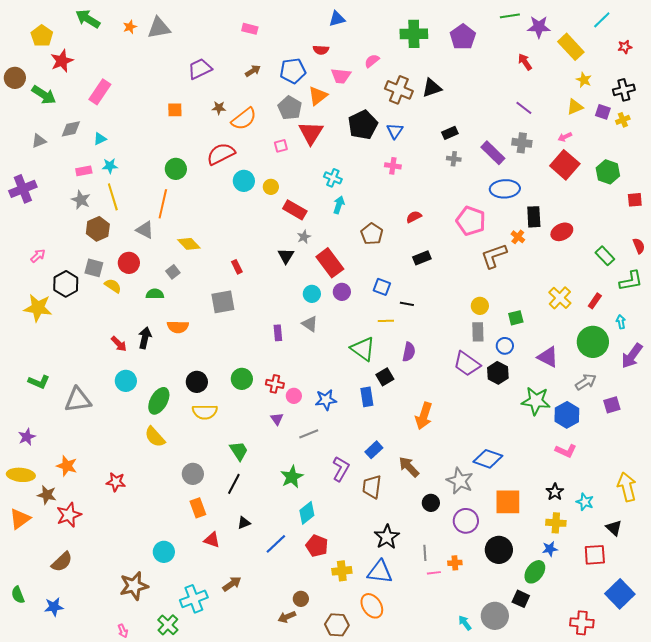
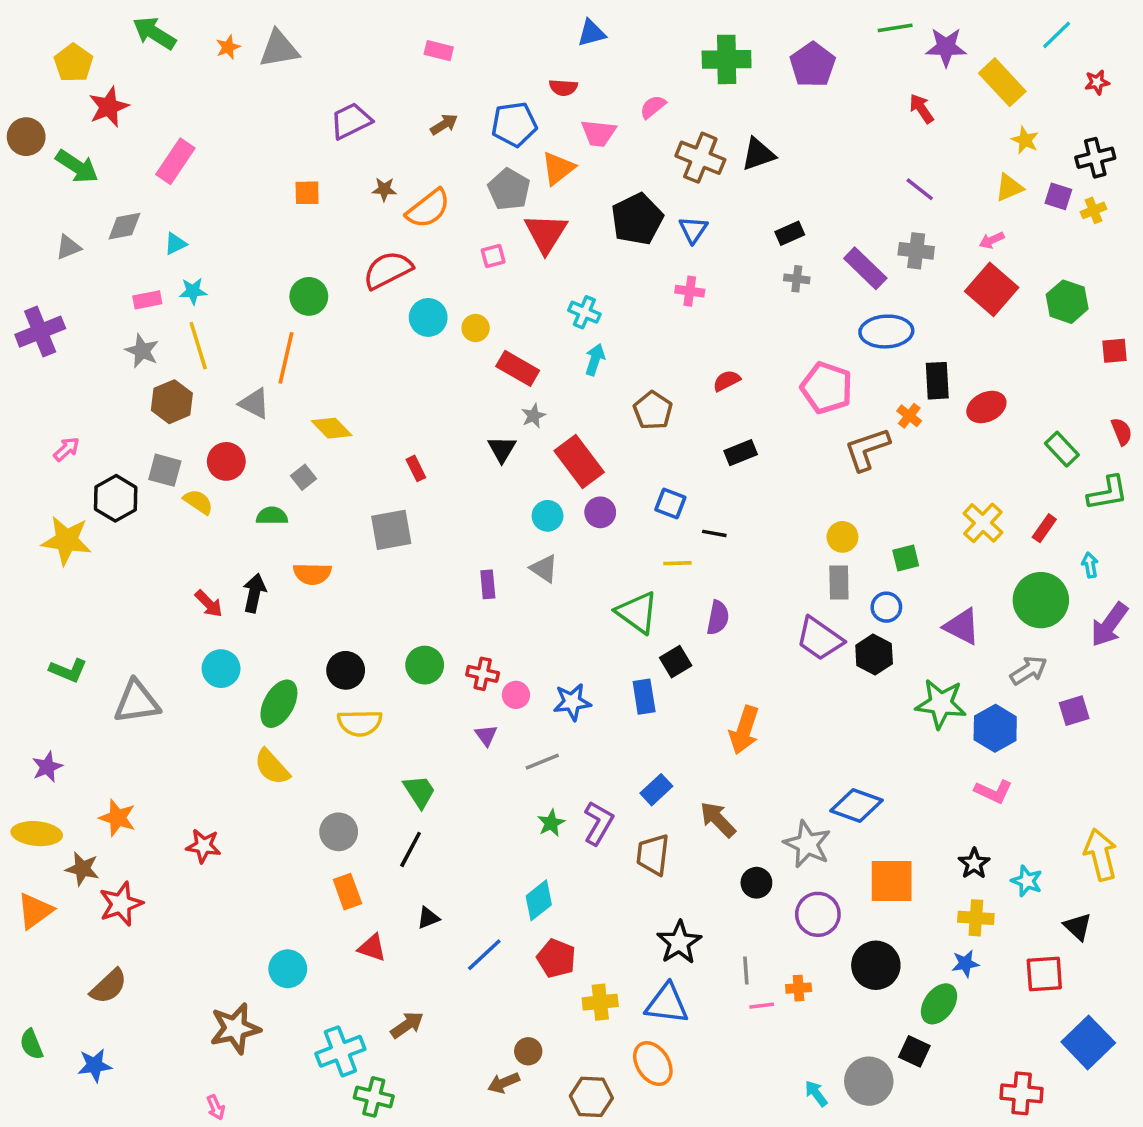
green star: (292, 477) -> (551, 823), moved, size x0.7
green cross: (168, 625) -> (374, 1097), moved, turned -30

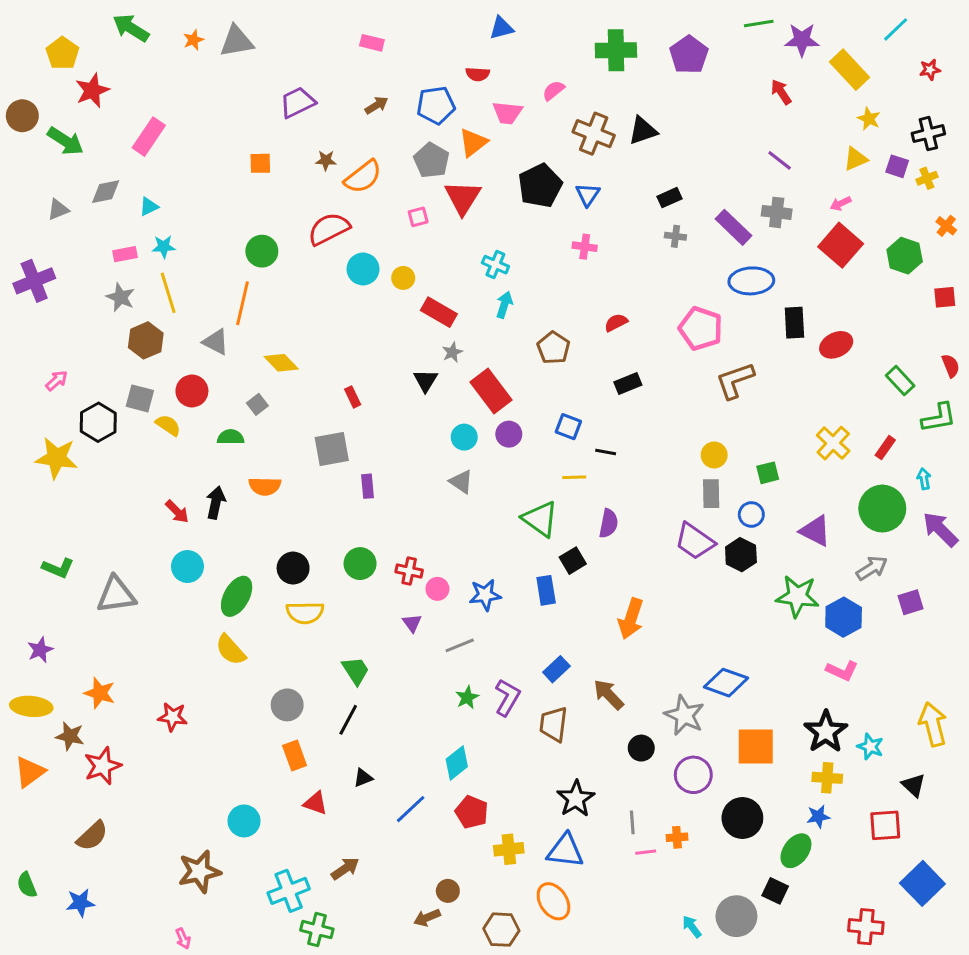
orange cross: (909, 416) -> (946, 226), moved
purple rectangle: (488, 584) -> (367, 486), moved
purple arrow: (1109, 625) -> (940, 529), turned 99
black star: (974, 863) -> (826, 732), size x1.6

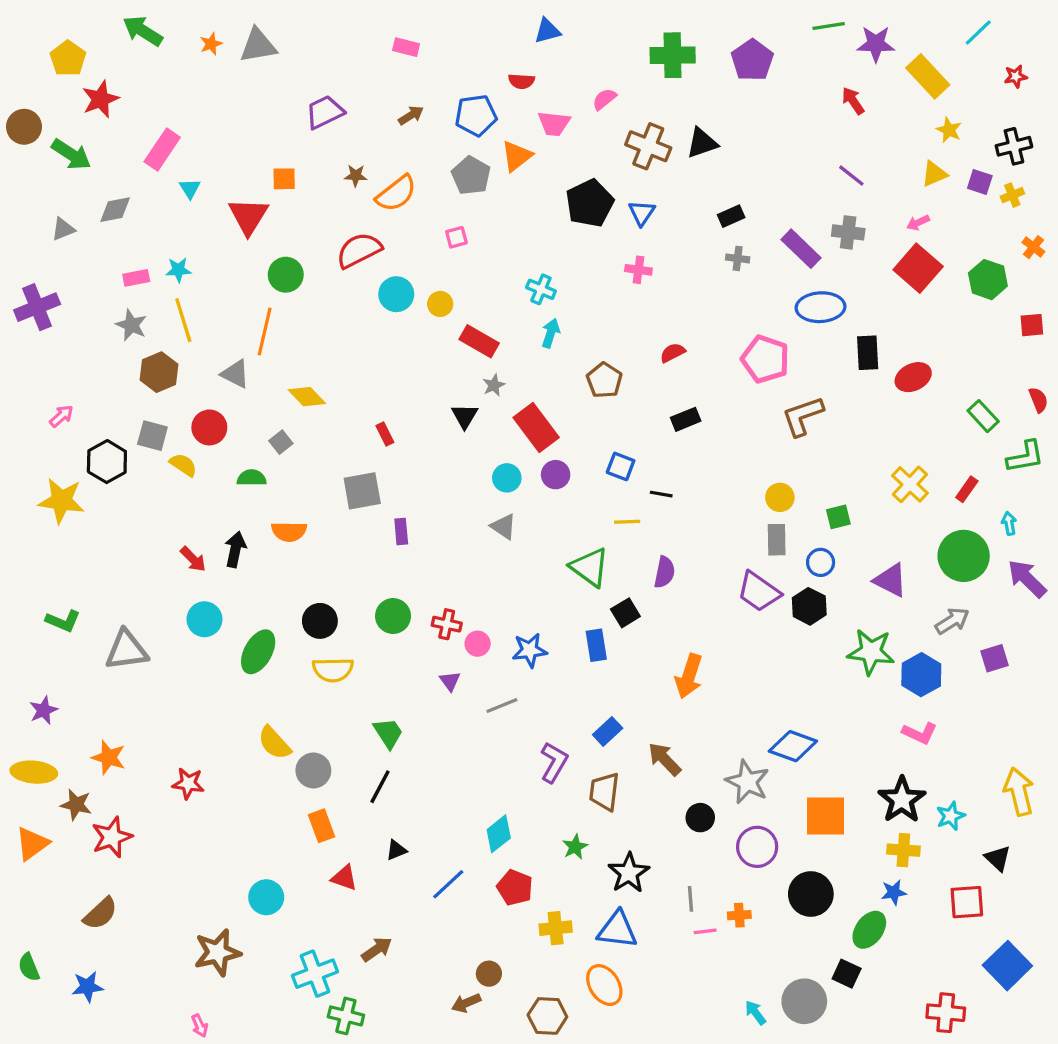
red triangle: (463, 198) -> (248, 216), moved
cyan triangle: (149, 206) -> (190, 189), moved, turned -36
yellow semicircle: (231, 650) -> (274, 743), moved
green star: (467, 697) -> (575, 847), moved
cyan star: (870, 747) -> (951, 816), turned 30

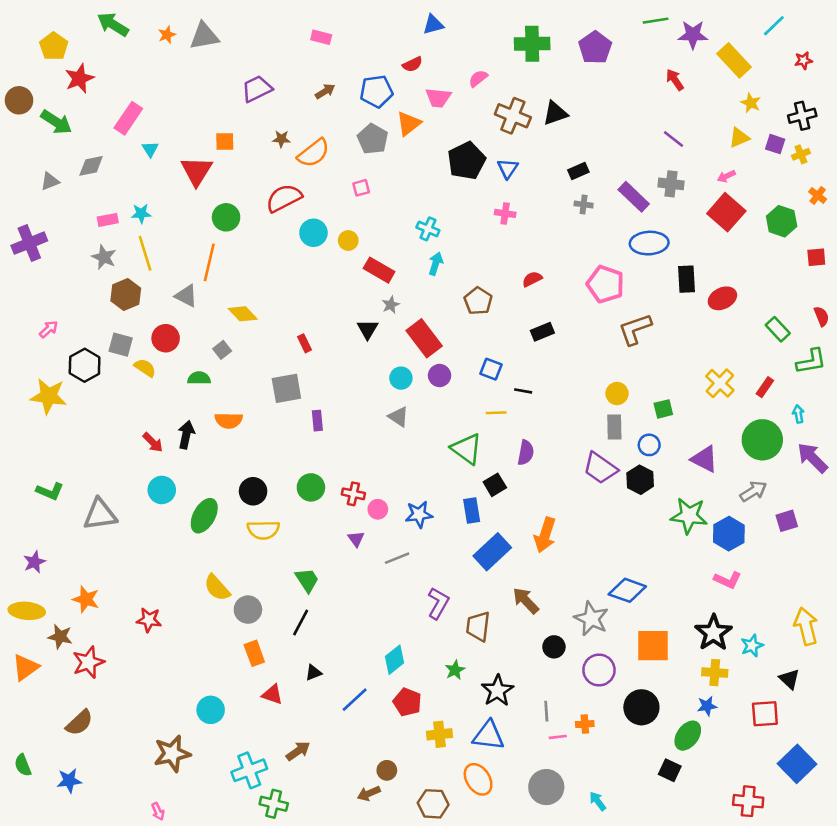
red semicircle: (521, 81) -> (413, 64), turned -30
blue rectangle: (608, 731) -> (492, 552), moved, size x1.6
gray circle: (804, 1001) -> (546, 787), moved

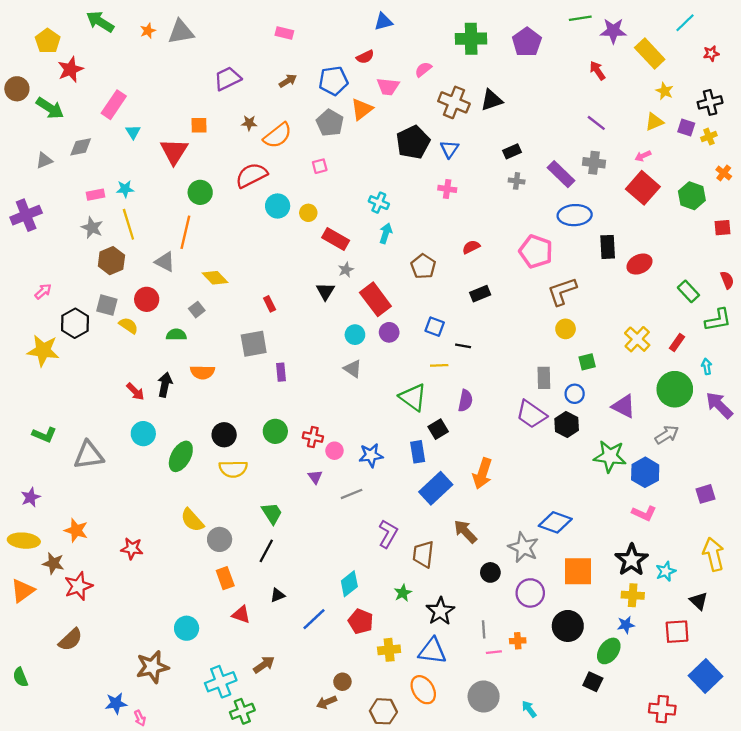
yellow circle: (617, 394) -> (566, 329), moved
purple square: (787, 521) -> (705, 494), moved
blue star: (69, 781) -> (116, 703), moved
green cross: (274, 804) -> (242, 711), turned -35

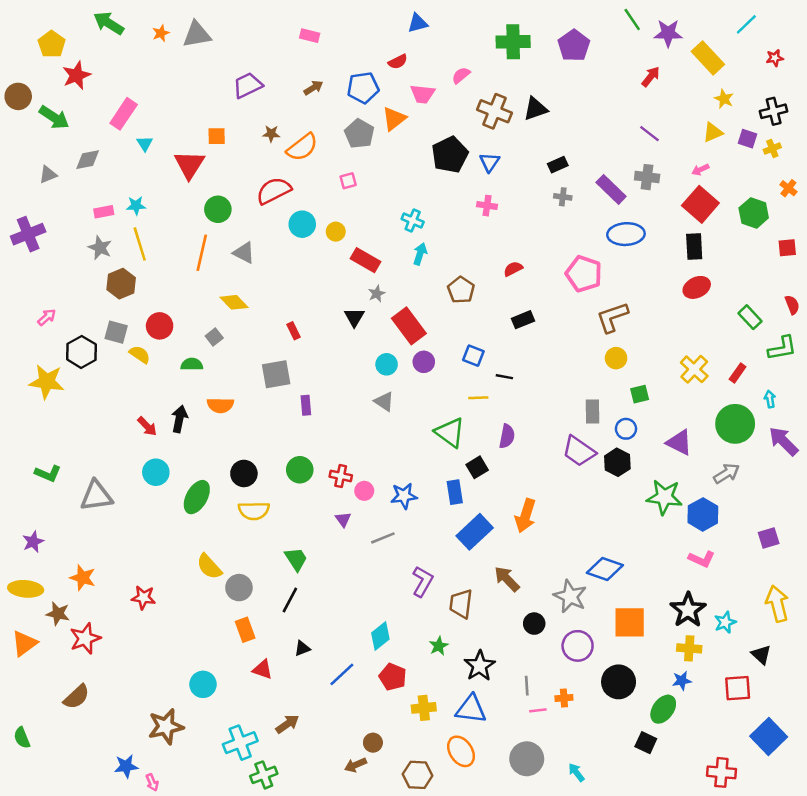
green line: (580, 18) -> (632, 19), turned 65
red arrow: (597, 71) -> (651, 77), turned 72
black rectangle: (608, 247) -> (694, 246), moved
gray triangle: (165, 262) -> (244, 253), moved

